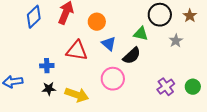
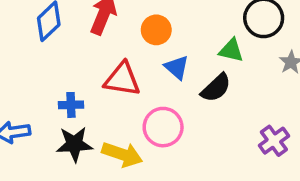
pink circle: (113, 79) -> (163, 127), moved
black star: (49, 89) -> (74, 144), size x1.5

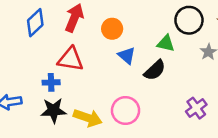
red triangle: (122, 79) -> (71, 59), moved
pink circle: (163, 127) -> (126, 110), moved

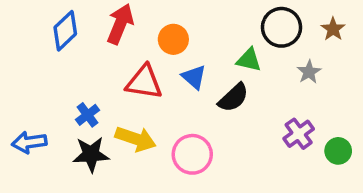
red triangle: (71, 59) -> (144, 82), moved
blue cross: (51, 82) -> (88, 115), turned -35
purple cross: (196, 108) -> (299, 134), moved
yellow arrow: (88, 118) -> (136, 139), moved

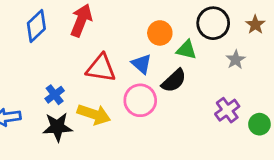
orange circle: (173, 39) -> (160, 33), moved
pink circle: (192, 154) -> (140, 100), moved

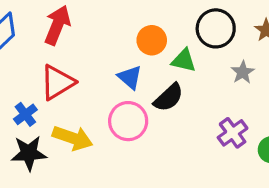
red triangle: (101, 68) -> (57, 82), moved, turned -40

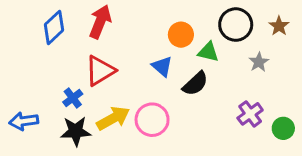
pink circle: (128, 121) -> (152, 120), moved
yellow arrow: (73, 138) -> (113, 118), turned -48

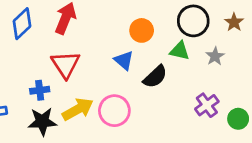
green triangle: (208, 52) -> (180, 51), moved
red triangle: (100, 71) -> (65, 64), turned -32
blue cross: (73, 98) -> (40, 90), turned 30

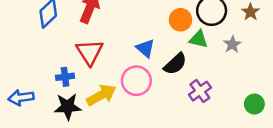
orange circle: (142, 30) -> (180, 20), moved
purple cross: (207, 105) -> (200, 91), moved
pink circle: (114, 111) -> (136, 81), moved

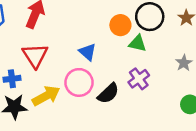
gray star: (232, 44) -> (184, 63), moved
black semicircle: (175, 64) -> (108, 93), moved
purple cross: (200, 91) -> (139, 79), moved

